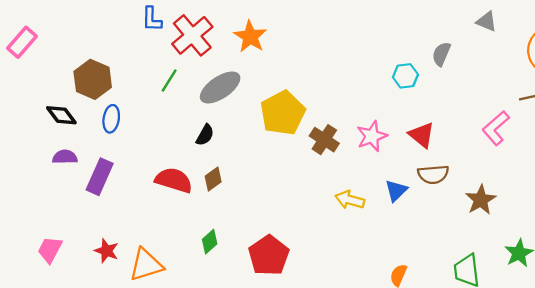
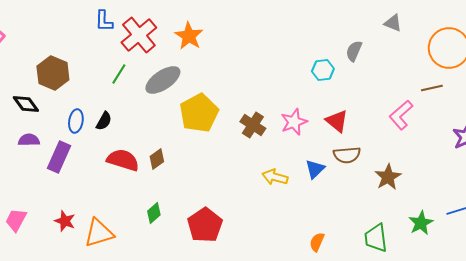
yellow pentagon: (283, 113) -> (199, 113), moved
blue ellipse: (111, 119) -> (76, 121), moved
black semicircle: (205, 135) -> (104, 121), moved

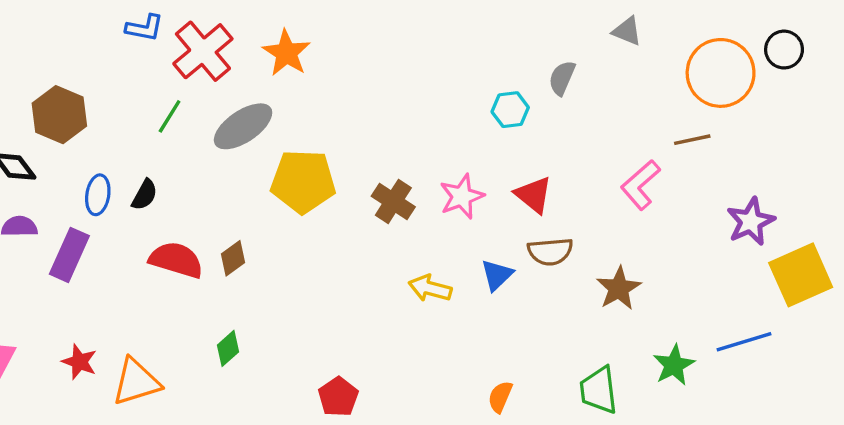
blue L-shape: (104, 21) -> (145, 28), turned -80
yellow pentagon: (199, 113) -> (303, 181), turned 30
red pentagon: (205, 225) -> (338, 397), moved, size x0.7

